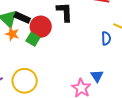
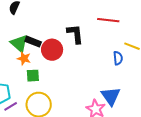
green square: (33, 39) -> (33, 76), moved, turned -32
blue triangle: (97, 76) -> (111, 96), size x1.5

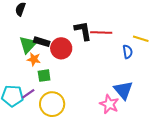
red line: (108, 20) -> (101, 33), moved
green triangle: (19, 43) -> (28, 45), turned 36
purple line: (11, 106) -> (28, 94), moved

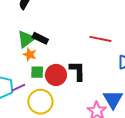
black L-shape: (83, 31) -> (77, 71), moved
red circle: (61, 48) -> (56, 75), moved

